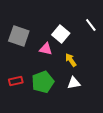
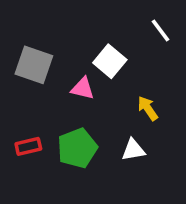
white line: (91, 25) -> (160, 31), moved
yellow arrow: (71, 60) -> (148, 108), moved

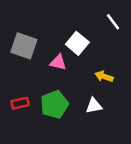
yellow arrow: (148, 108) -> (104, 76), turned -36

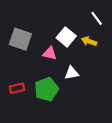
yellow arrow: (104, 76) -> (89, 41), moved
white triangle: (94, 106) -> (72, 73), moved

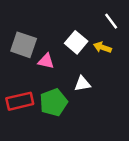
pink triangle: (50, 53) -> (46, 61), moved
red rectangle: (17, 88) -> (20, 101), size x1.5

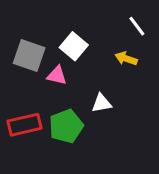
white square: (76, 42) -> (74, 46), moved

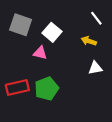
gray square: (29, 55) -> (21, 25), moved
white triangle: (101, 103) -> (95, 68), moved

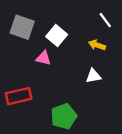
white triangle: (95, 68) -> (93, 76), moved
green pentagon: (47, 89) -> (64, 116), moved

